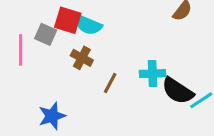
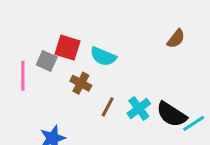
cyan semicircle: (88, 25) -> (103, 56), moved
cyan cross: (153, 74) -> (139, 108), moved, turned -35

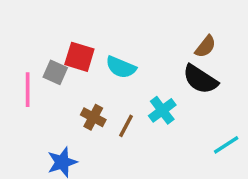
brown cross: (81, 83) -> (93, 117), moved
cyan cross: (139, 108) -> (162, 110), moved
black semicircle: (171, 114) -> (200, 79), moved

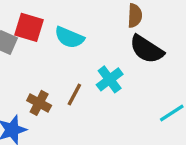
brown semicircle: (205, 46) -> (135, 16), moved, turned -35
brown cross: (93, 117) -> (39, 103), moved

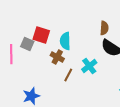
cyan semicircle: (69, 37) -> (65, 41), turned 66
brown cross: (39, 103) -> (57, 57), moved

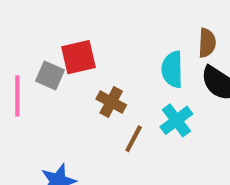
red square: (41, 35) -> (79, 57), turned -30
cyan semicircle: (65, 41) -> (172, 69), moved

